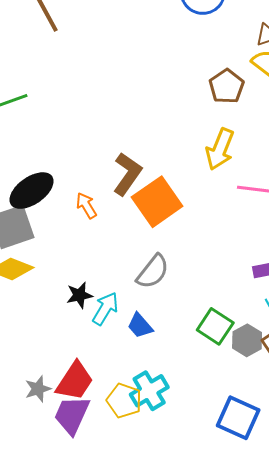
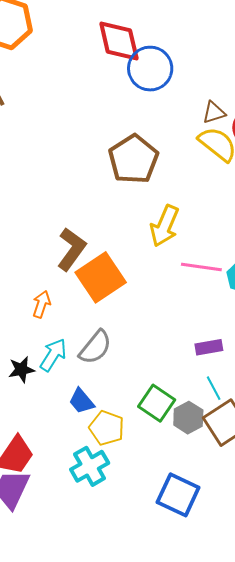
brown pentagon: (227, 86) -> (133, 159), moved, size x1.4
orange arrow: (86, 205) -> (42, 304), moved, turned 48
cyan arrow: (105, 309) -> (53, 355), moved
yellow pentagon: (124, 401) -> (107, 428), moved

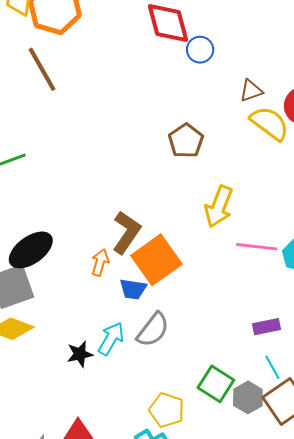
blue circle: (150, 69) -> (200, 50), size x0.6
brown triangle: (214, 113) -> (251, 91), moved
brown pentagon: (133, 159) -> (186, 141), size x0.7
orange arrow: (42, 304) -> (100, 262), moved
blue trapezoid: (81, 401) -> (133, 289), moved, turned -40

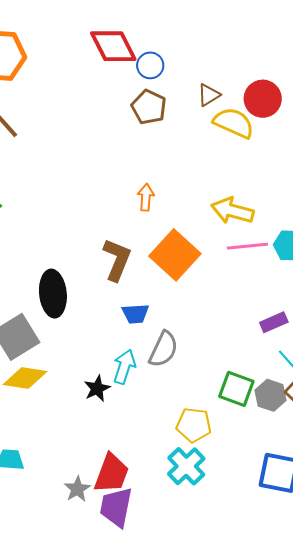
brown pentagon: (186, 141) -> (149, 107), moved
yellow arrow: (219, 207) -> (232, 211), moved, turned 96
black ellipse: (31, 250) -> (53, 294), moved, turned -48
orange square: (156, 260) -> (175, 255), moved
orange arrow: (100, 262) -> (146, 197), moved

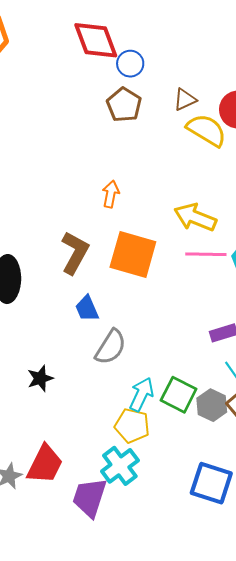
orange square: (175, 255) -> (133, 255), turned -33
blue trapezoid: (135, 314) -> (87, 308), turned 64
cyan arrow: (124, 367) -> (142, 394), moved
purple trapezoid: (116, 507) -> (90, 497), moved

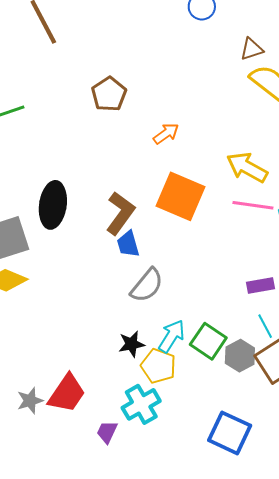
brown pentagon: (124, 105) -> (109, 94), moved
orange arrow: (111, 194) -> (166, 134), turned 36
brown L-shape: (75, 253) -> (120, 213), moved
black star: (40, 378) -> (132, 344), moved
purple trapezoid: (90, 497) -> (107, 432), size x0.6

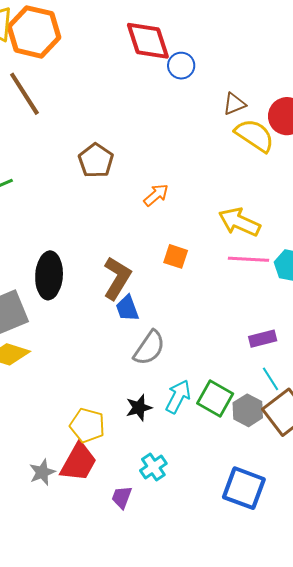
orange square: (181, 196) -> (176, 256), size x0.5
yellow pentagon: (158, 366) -> (87, 425), moved
cyan cross: (141, 404) -> (153, 467), size x0.7

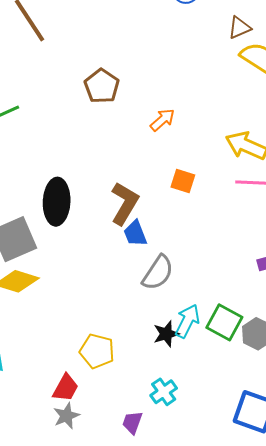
black star: (139, 408) -> (166, 334), moved
red trapezoid: (78, 462) -> (66, 388), moved, size x0.7
gray star: (42, 472) -> (66, 416), moved

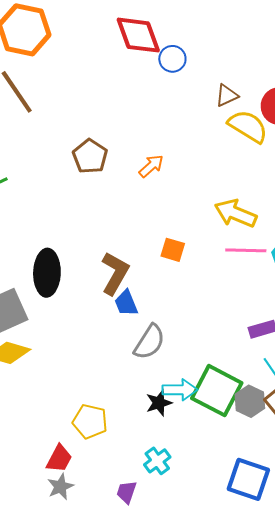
orange arrow: (162, 120) -> (151, 166), moved
cyan arrow: (187, 321) -> (180, 390), turned 64
green square: (224, 322) -> (217, 391), size x1.4

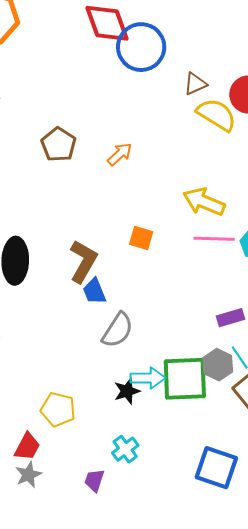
blue circle: (172, 59) -> (141, 47), size x1.8
green square: (217, 391) -> (185, 379), turned -30
gray hexagon: (250, 401) -> (218, 365), moved

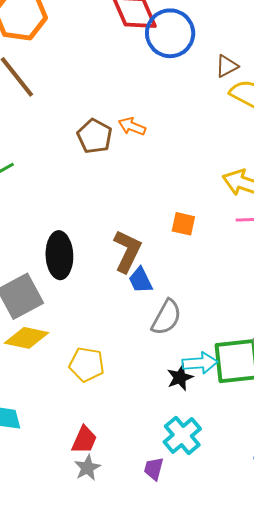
orange arrow: (120, 154) -> (132, 126), moved, turned -112
yellow pentagon: (58, 409) -> (87, 364), moved
cyan cross: (125, 449) -> (182, 435), size x1.4

